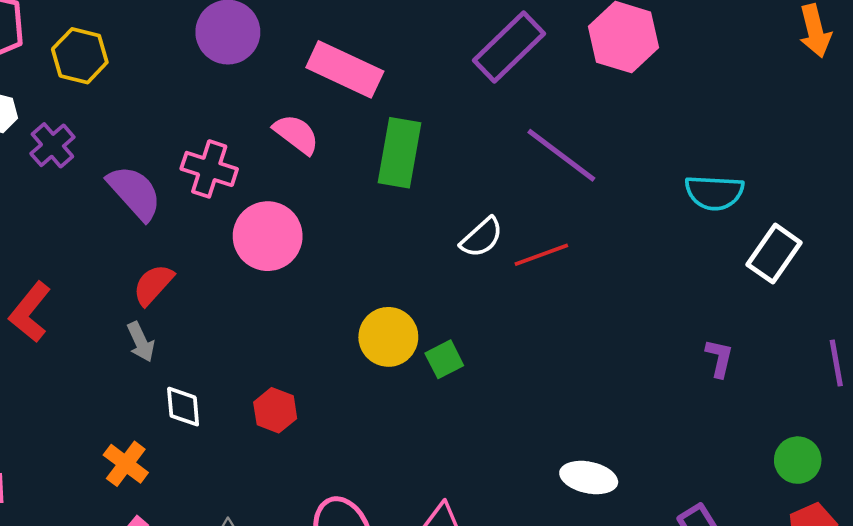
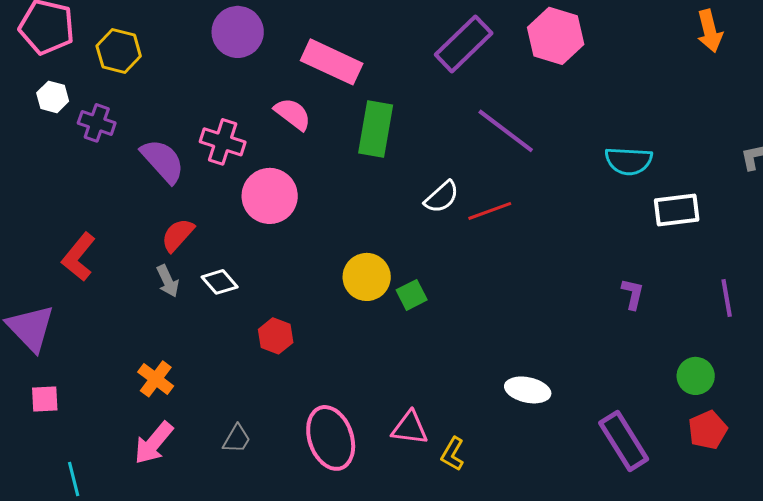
purple cross: (52, 145) -> (97, 123), turned -30
white rectangle: (774, 254) -> (677, 210), turned 48
white diamond: (183, 407) -> (220, 282), moved, turned -36

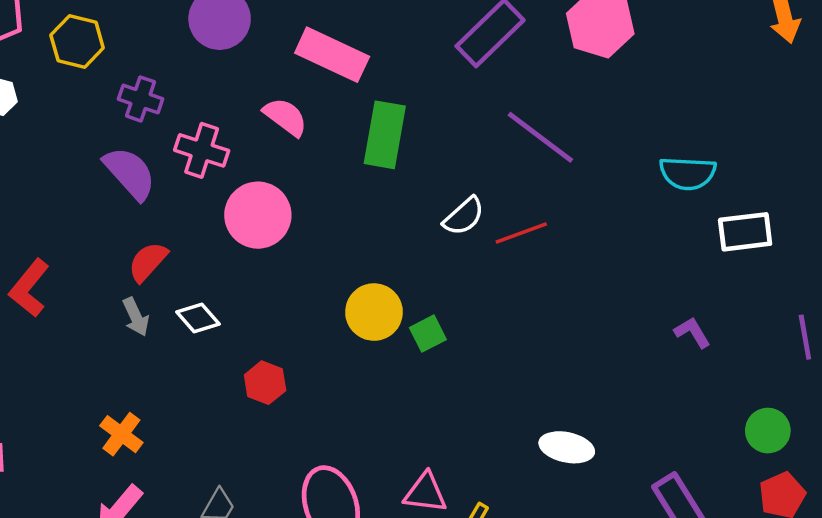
purple cross: (97, 123) -> (141, 99), moved
purple L-shape: (633, 294) -> (692, 332), turned -44

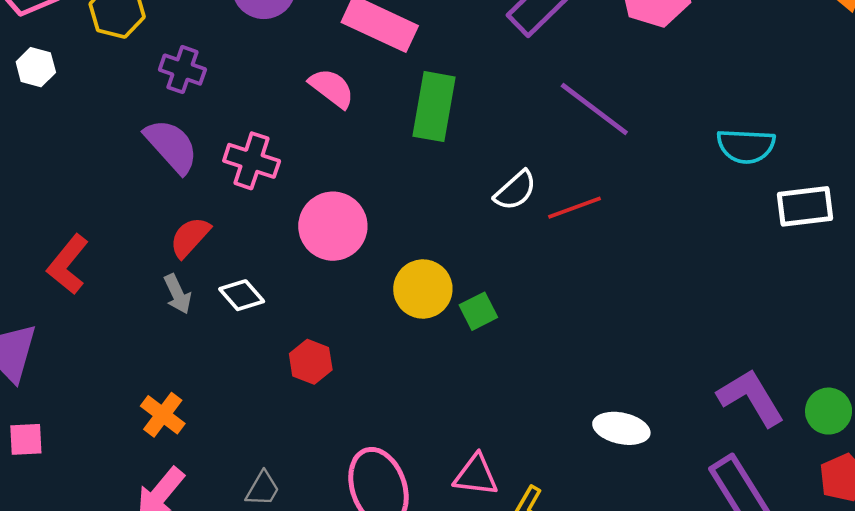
pink cross: (202, 150) -> (252, 161), moved
pink circle: (258, 215) -> (333, 226), moved
purple L-shape: (692, 332) -> (751, 398), moved, size x1.8

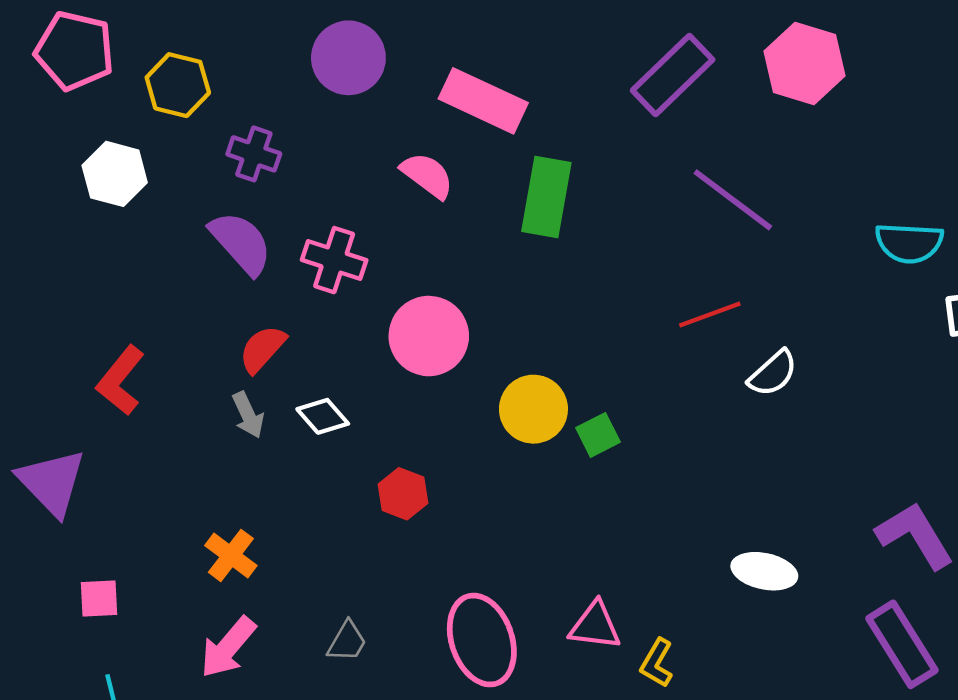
white hexagon: (36, 67) -> (115, 174), moved, size x1.4
white semicircle: (515, 190) -> (773, 373), moved
pink square: (26, 439) -> (99, 598), moved

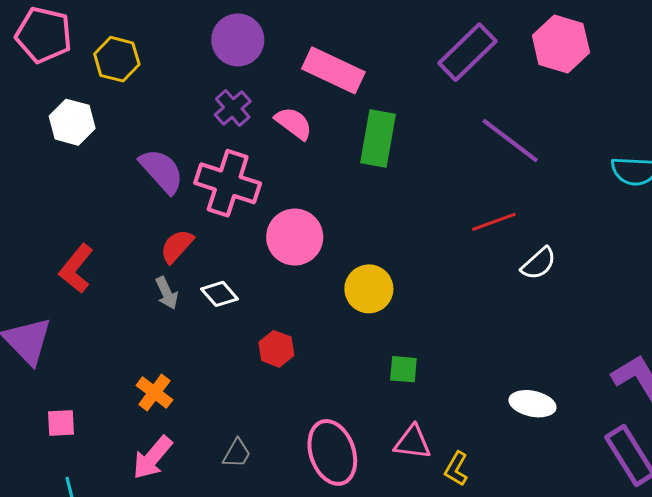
purple cross: (254, 154) -> (233, 108), moved, turned 30
pink cross: (334, 260) -> (228, 183), size x1.4
green square: (598, 435) -> (403, 369), moved, turned 32

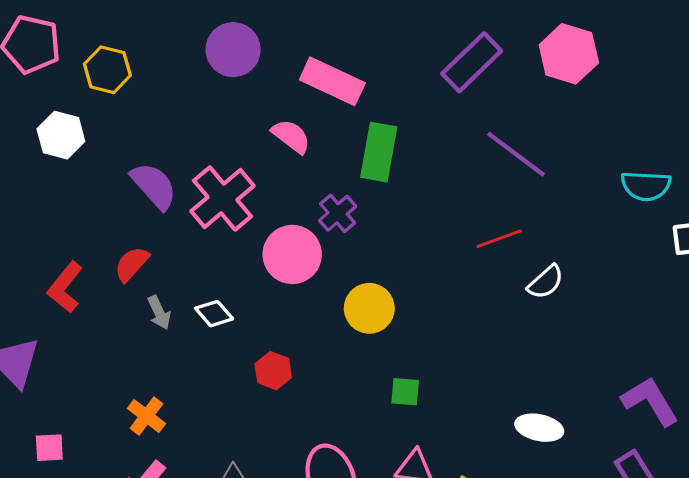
purple cross: (233, 108) -> (338, 213), moved
pink cross: (228, 183) -> (222, 199), turned 32
red semicircle: (177, 246) -> (132, 264), moved

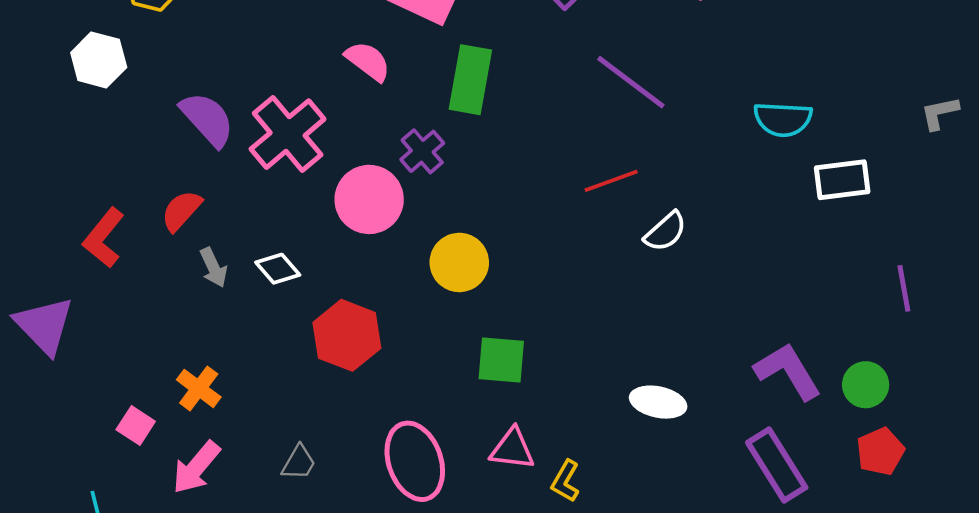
red hexagon: (273, 371) -> (347, 335), size x1.6
green square: (405, 392) -> (501, 360), size x1.4
pink square: (49, 448) -> (136, 425), moved, turned 36

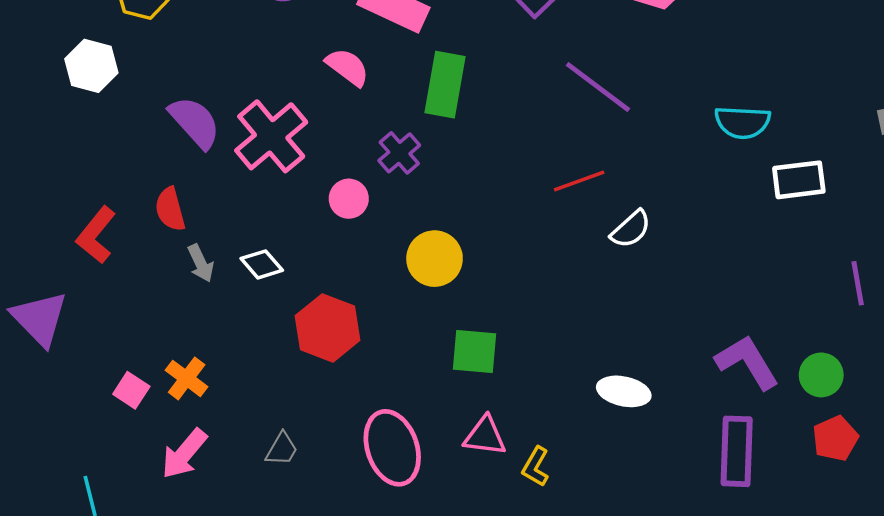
pink circle: (369, 199) -> (349, 199), size x0.6
red semicircle: (181, 211) -> (170, 209), turned -57
pink square: (136, 425) -> (131, 390), moved
purple rectangle: (777, 465) -> (737, 451), turned 34

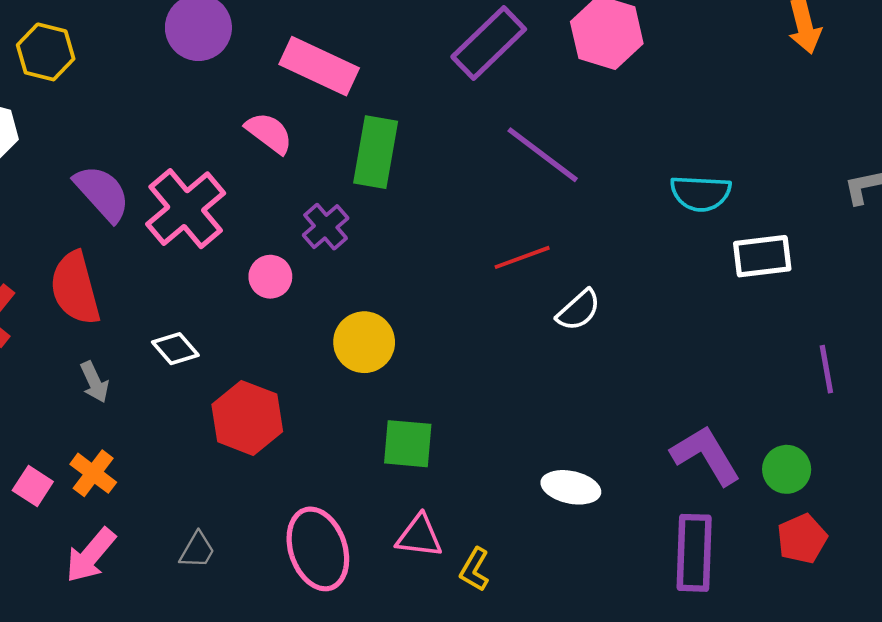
red semicircle: (170, 209) -> (75, 288), size x1.5
gray arrow: (201, 263) -> (94, 382), moved

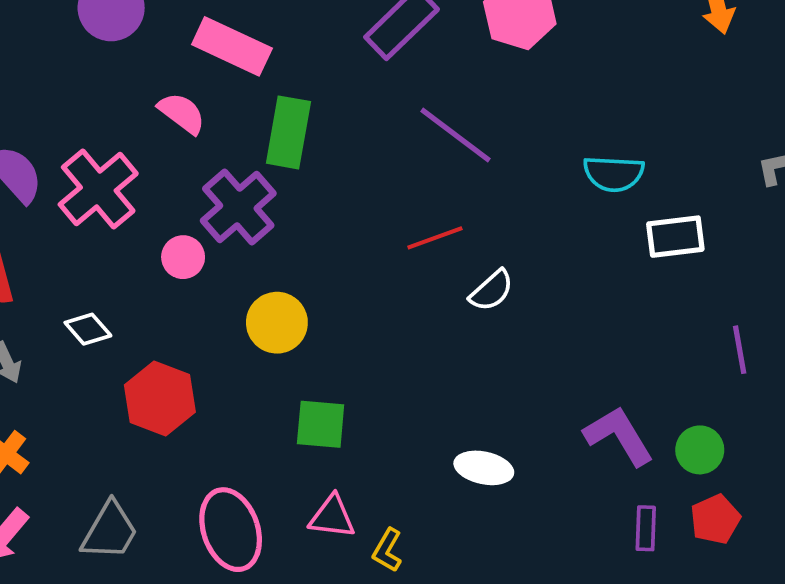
purple cross: (326, 227) -> (238, 207), size x1.6
gray trapezoid: (197, 550) -> (110, 531), size x1.6
purple rectangle: (694, 553) -> (646, 528), moved, size x0.6

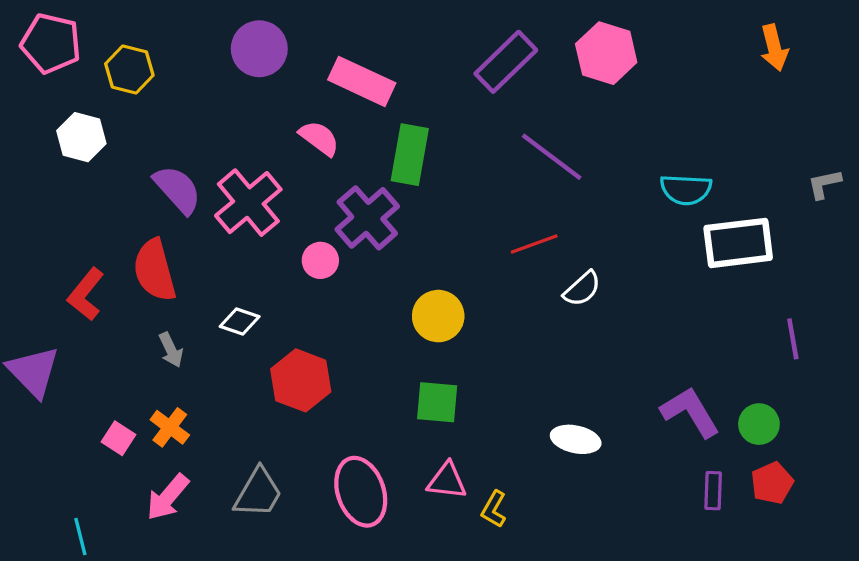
white rectangle: (675, 237) -> (738, 243), size x1.4
yellow circle: (277, 323) -> (438, 316), moved
white diamond: (88, 329) -> (240, 321), turned -30

